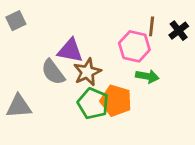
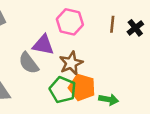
pink hexagon: (134, 46) -> (70, 22), moved
brown star: (87, 72) -> (71, 63), moved
green arrow: (147, 76) -> (109, 99), moved

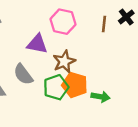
black cross: (135, 28) -> (126, 17), moved
gray semicircle: (29, 63) -> (23, 74), moved
green pentagon: (63, 90) -> (56, 87), turned 30

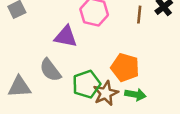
brown star: (64, 62) -> (106, 93), moved
orange pentagon: (75, 85) -> (125, 67), moved

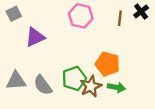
purple triangle: (66, 37) -> (35, 37), moved, turned -35
gray semicircle: (50, 70) -> (43, 85), moved

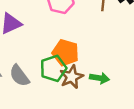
orange pentagon: (108, 64) -> (66, 53), moved

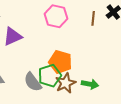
gray semicircle: (19, 76) -> (33, 82), moved

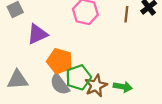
orange pentagon: (60, 62) -> (60, 61), moved

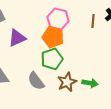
orange pentagon: (60, 61) -> (53, 37), moved
green pentagon: (78, 77) -> (52, 59), moved

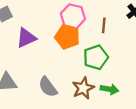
brown line: (93, 21) -> (104, 25), moved
green pentagon: (52, 59) -> (96, 57), moved

